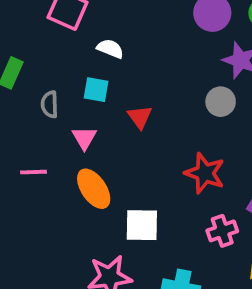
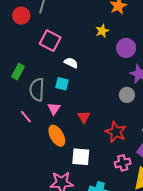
gray semicircle: (50, 104) -> (37, 90), size x1.6
red triangle: (140, 117) -> (84, 117), moved
pink line: (33, 172) -> (26, 117), moved, turned 48

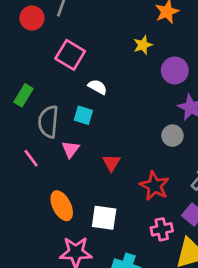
orange ellipse: (57, 136) -> (62, 206), moved

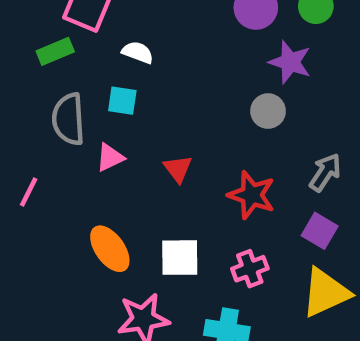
green rectangle: (23, 95) -> (55, 51), moved, turned 45
pink triangle: (70, 149) -> (110, 157), turned 36
pink line: (31, 158) -> (29, 192), moved, turned 72
pink cross: (162, 229) -> (250, 269), moved

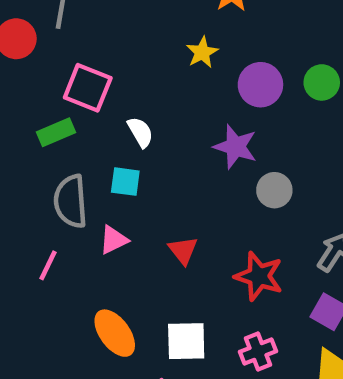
white semicircle: (138, 52) -> (140, 132), turned 40
purple star: (290, 62) -> (235, 147), moved
pink line: (29, 192) -> (48, 265), moved

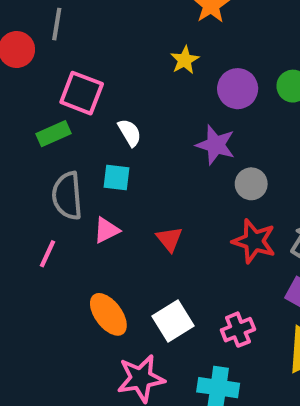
red star: (259, 276) -> (254, 241), moved
white square: (186, 341) -> (173, 321), turned -30

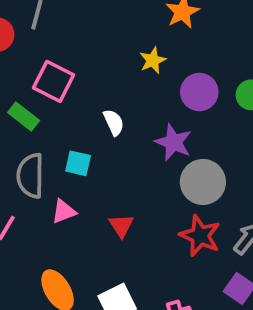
white semicircle: (130, 133) -> (114, 122), moved
green rectangle: (54, 134) -> (24, 116), turned 56
gray circle: (251, 184) -> (203, 182), size x1.5

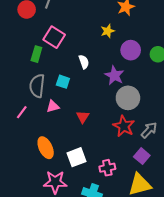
green rectangle: (24, 116) -> (36, 54), turned 63

